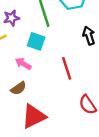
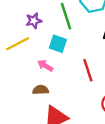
brown semicircle: (18, 88) -> (41, 90), turned -147

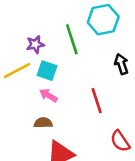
cyan square: (58, 44) -> (47, 71), moved

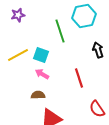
purple star: (35, 44) -> (18, 15), moved

